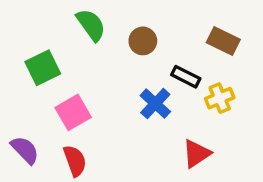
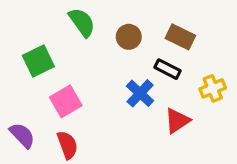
brown rectangle: (223, 41) -> (180, 37), moved
yellow cross: (220, 98) -> (213, 88), moved
red triangle: (196, 154) -> (177, 121), moved

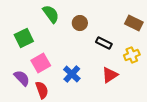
brown rectangle: (180, 37) -> (134, 23), moved
blue cross: (140, 93) -> (72, 74), moved
purple semicircle: (22, 135) -> (22, 78), moved

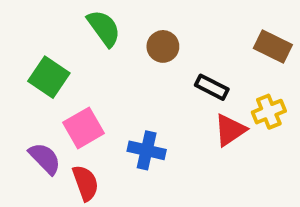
green square: (24, 38) -> (49, 77), turned -30
blue cross: (72, 74) -> (147, 150), turned -30
red triangle: (110, 75) -> (230, 130), moved

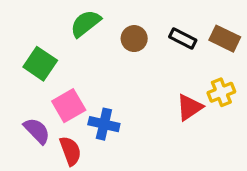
green semicircle: (104, 28) -> (85, 23), turned -92
black rectangle: (212, 87) -> (183, 39), moved
blue cross: (147, 150) -> (104, 124), moved

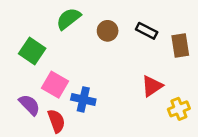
brown rectangle: (225, 39) -> (180, 46), moved, turned 55
yellow cross: (221, 92) -> (179, 109), moved
pink square: (69, 106) -> (55, 85), turned -30

